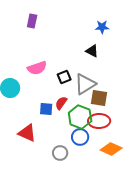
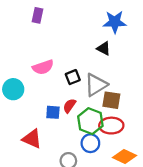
blue star: (102, 27) -> (115, 22), size x1.5

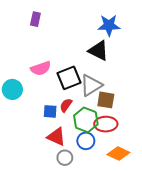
black triangle: (104, 48) -> (98, 51), size x1.5
black square: (73, 77) -> (69, 78), size x1.6
red triangle: (32, 139) -> (56, 137), moved

